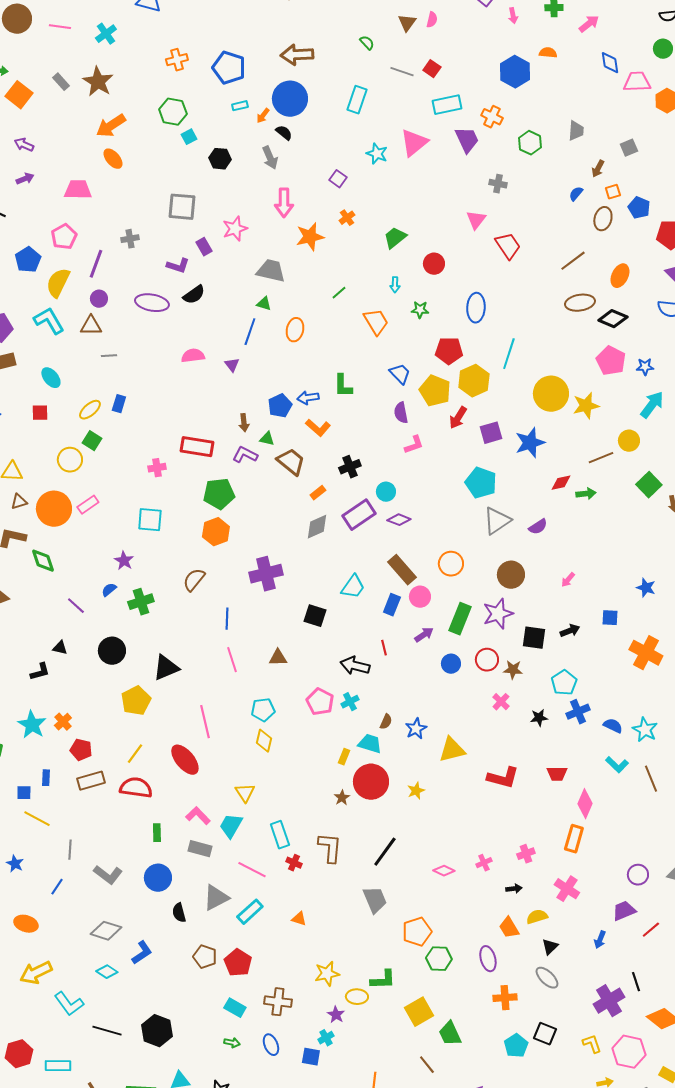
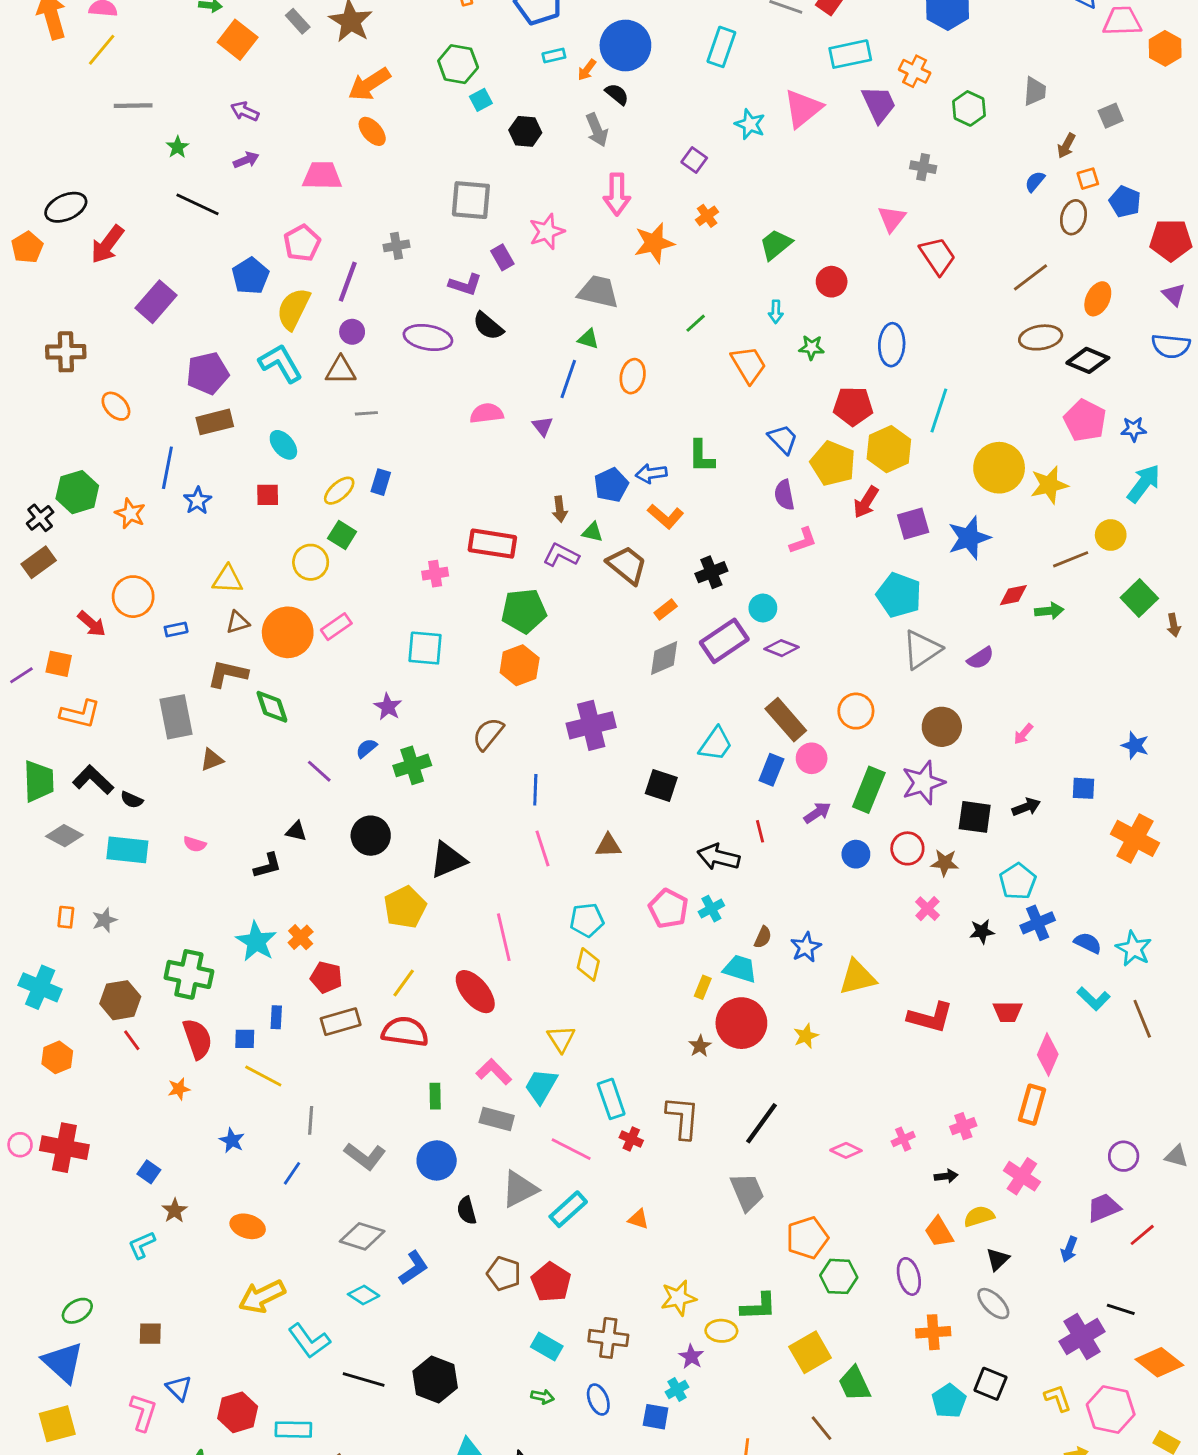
black semicircle: (194, 295) -> (488, 326), turned 75
black line: (636, 982) -> (1121, 1309), turned -54

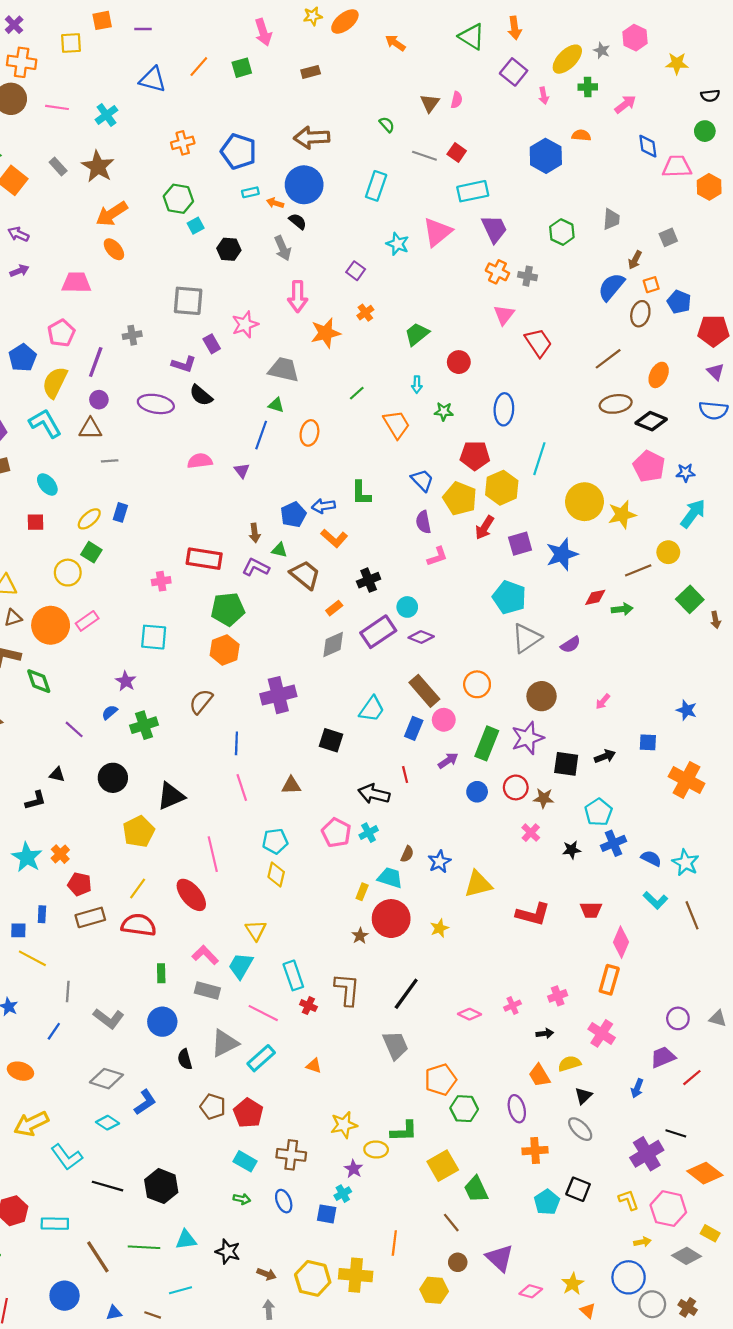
orange arrow: (587, 70) -> (275, 203), turned 70
orange cross: (915, 71) -> (497, 272), moved
blue semicircle: (1035, 181) -> (611, 287), size x1.8

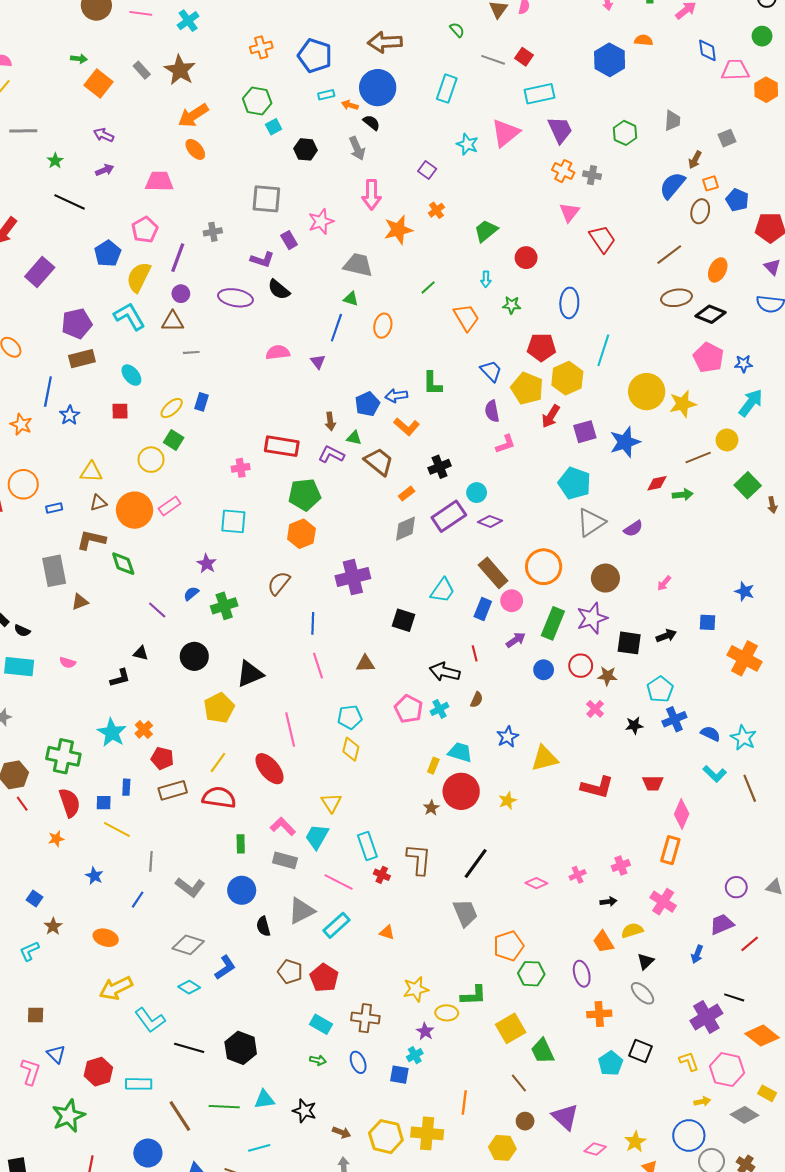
orange circle: (477, 684) -> (544, 567), size x1.4
brown semicircle: (407, 854) -> (477, 700), moved

